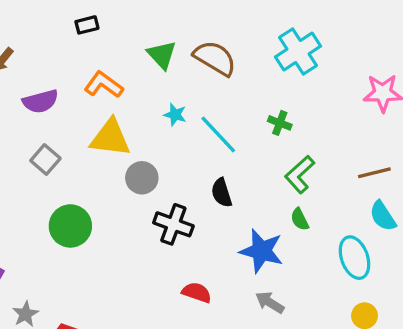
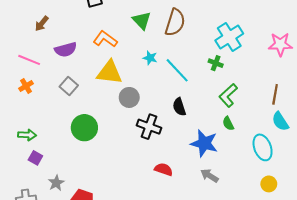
cyan cross: (298, 52) -> (229, 37), moved
brown semicircle: (215, 58) -> (175, 22), turned 76
brown line: (374, 173) -> (275, 94), turned -66

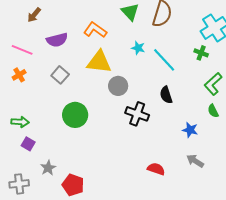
blue star: (204, 143) -> (190, 130), size x0.6
red semicircle: (164, 169) -> (156, 169), moved

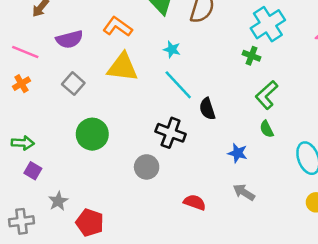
cyan line: (164, 60) -> (178, 85), moved
gray circle: (118, 86) -> (147, 167), moved

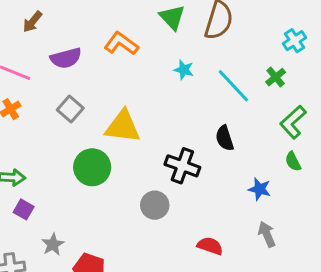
cyan cross: (268, 24) -> (294, 41), size x0.6
green cross: (251, 56) -> (276, 77), turned 30
yellow triangle: (123, 67) -> (123, 127), moved
cyan line: (178, 85) -> (233, 86), moved
gray arrow: (244, 192) -> (267, 234), turned 35

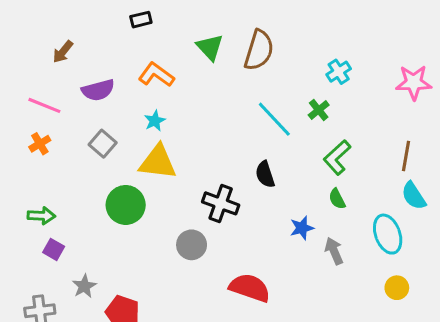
cyan star: (184, 70) -> (155, 121), moved, turned 30
blue star: (260, 189) -> (302, 228), turned -30
gray arrow: (267, 234) -> (334, 251), moved
red semicircle: (210, 246) -> (250, 288), size x1.5

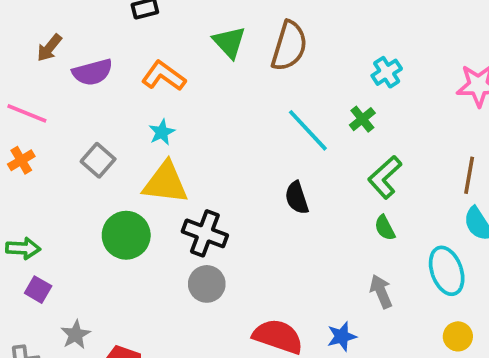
purple semicircle: (98, 90) -> (92, 72), moved
black cross: (221, 203) -> (205, 233), moved
blue star: (302, 228) -> (342, 336), moved

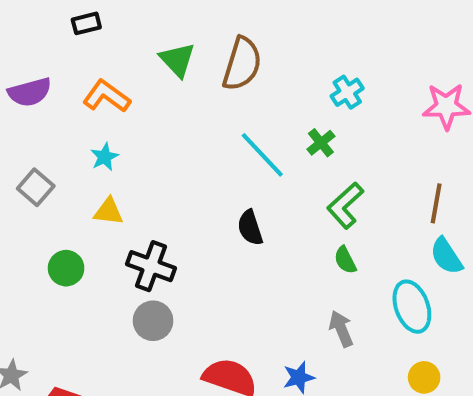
yellow triangle: (166, 183) -> (109, 212), size x0.6
green circle: (126, 235) -> (66, 268), size x0.7

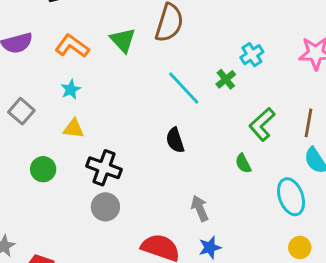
green triangle: (177, 60) -> (123, 40), moved
cyan cross: (347, 92) -> (252, 55), moved
green L-shape: (345, 205) -> (262, 124), moved
gray arrow: (341, 329) -> (200, 208), moved

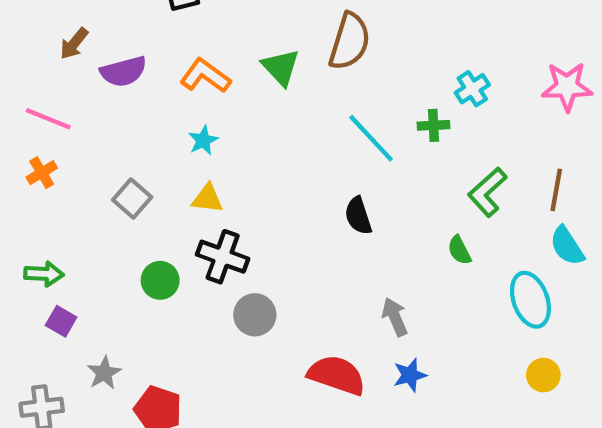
green cross: (226, 79) -> (434, 125), turned 36
gray square: (21, 111) -> (132, 199), moved
black cross: (104, 168) -> (223, 257), moved
green circle: (43, 169) -> (160, 280), moved

